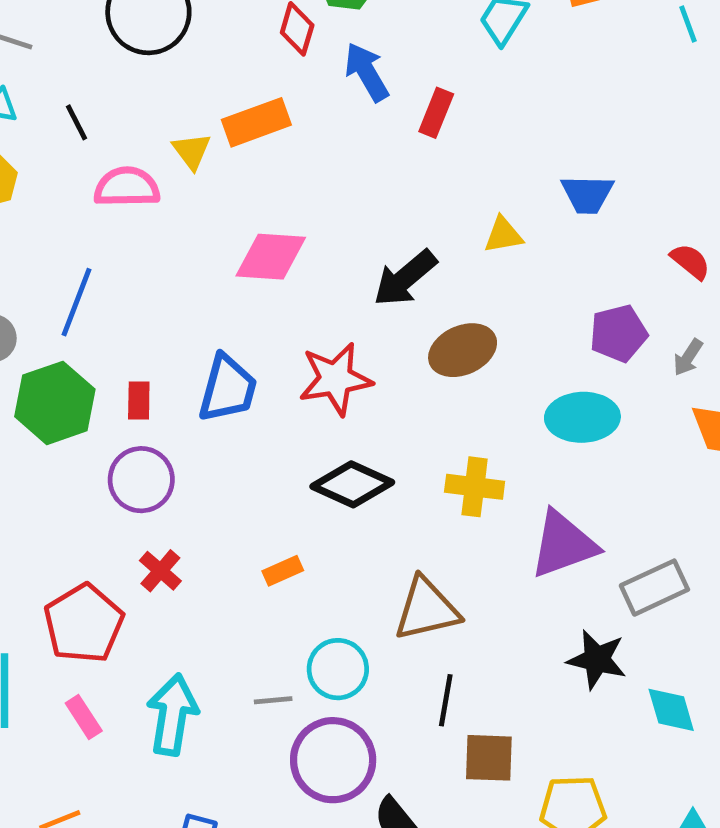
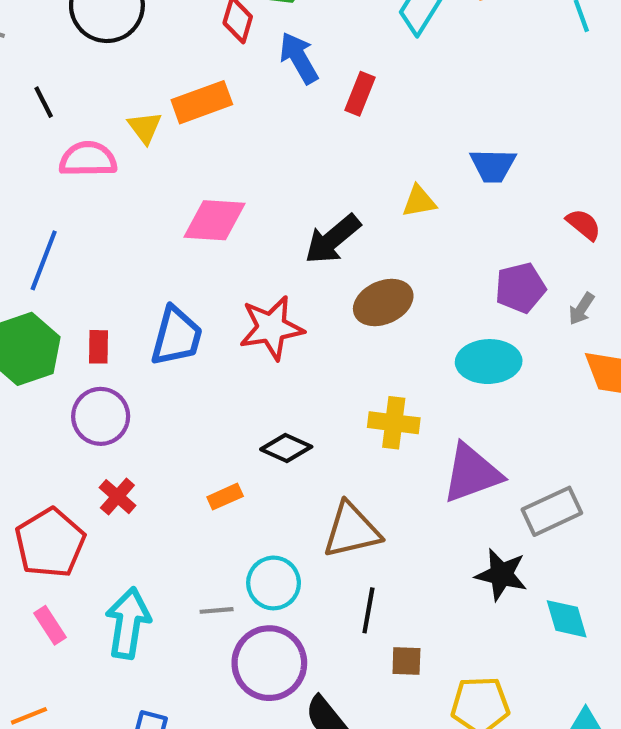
black diamond: (352, 484) -> (286, 448), moved, size x0.7
brown square: (489, 758) -> (406, 661), size x0.7

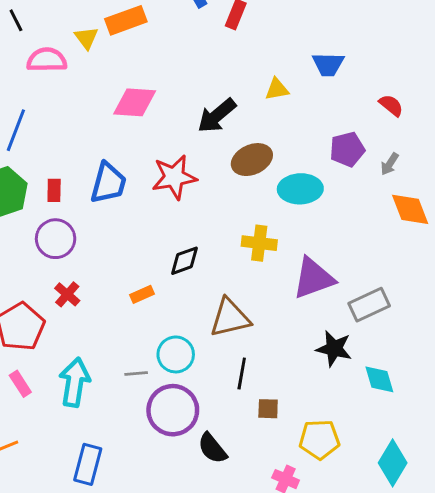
cyan ellipse: (489, 362) -> (300, 189), moved
black diamond: (286, 448) -> (184, 261), turned -44

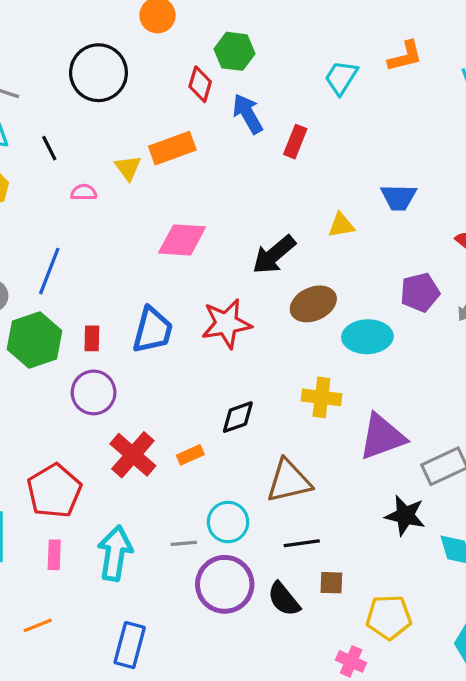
pink semicircle: (47, 60) -> (84, 192), size x0.6
red cross: (67, 294) -> (133, 455), moved, size x1.6
black line: (242, 374) -> (302, 543), turned 72
pink rectangle: (20, 384) -> (54, 555), turned 35
black semicircle: (212, 448) -> (284, 599), moved

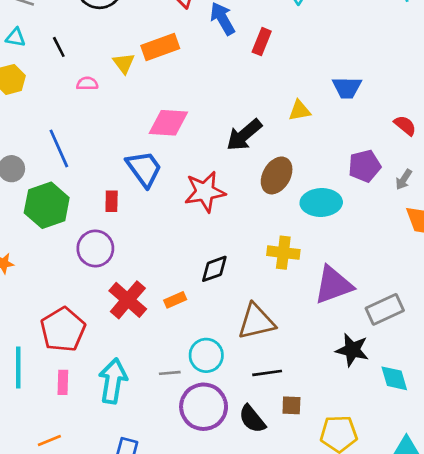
blue line: (49, 271) -> (59, 148), turned -45
brown ellipse: (313, 304) -> (277, 175), turned -36
blue trapezoid: (153, 330) -> (144, 169), moved, turned -51
red rectangle: (92, 338) -> (112, 201), moved

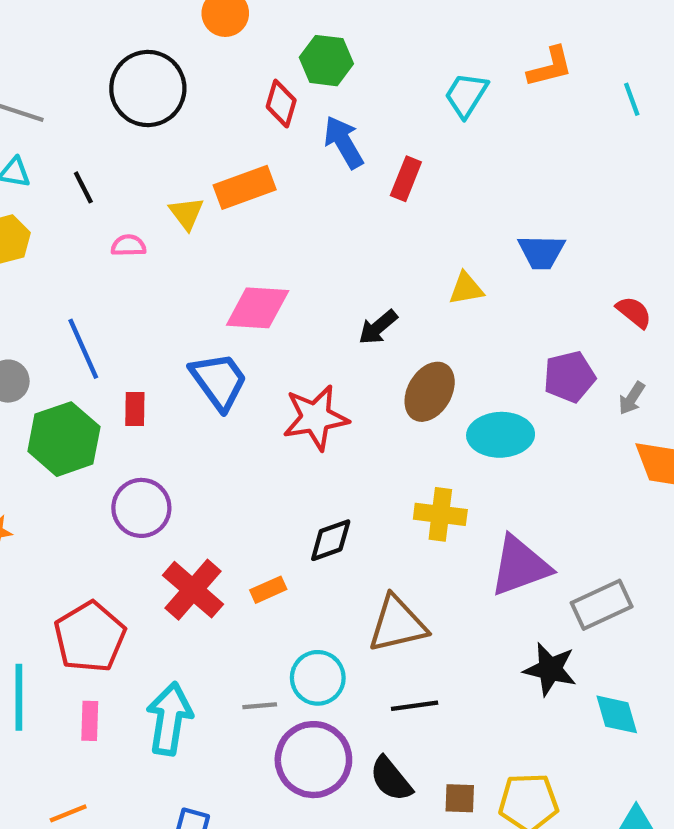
black arrow: (244, 135) -> (378, 327), size x0.7
red rectangle: (112, 201) -> (135, 409), moved
brown square: (291, 405) -> (460, 798), moved

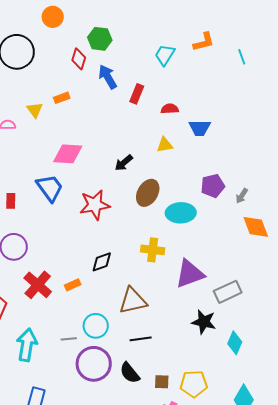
orange rectangle: (245, 187) -> (62, 98), size x0.6
red semicircle: (634, 312) -> (170, 109), moved, turned -42
cyan diamond: (617, 714) -> (235, 343), turned 40

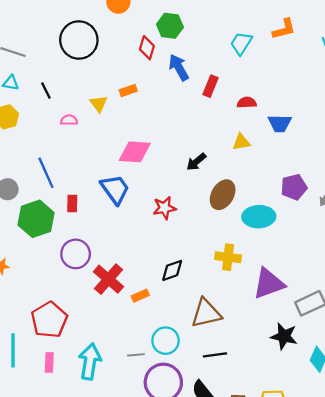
red star: (95, 205) -> (164, 208), size x0.7
red cross: (38, 285) -> (108, 279), moved

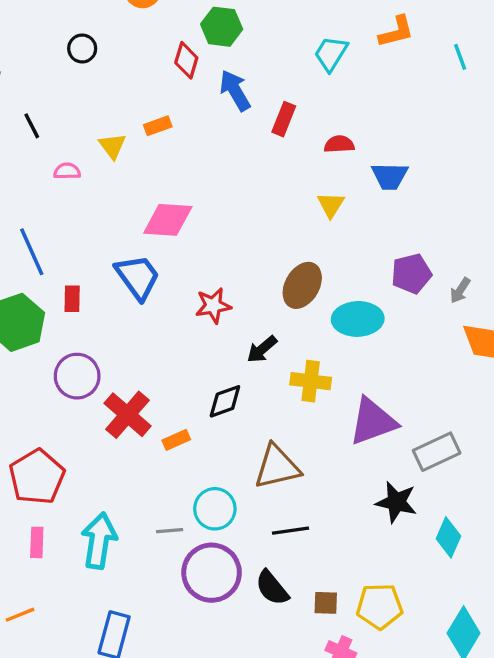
black circle: (79, 40) -> (82, 48), size x0.5
yellow triangle: (241, 142) -> (331, 205), turned -48
black arrow: (196, 162) -> (262, 349), moved

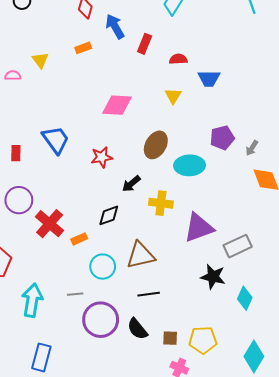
orange rectangle: (158, 126) -> (83, 48), moved
pink diamond: (168, 220) -> (117, 105), moved
cyan circle: (215, 509) -> (103, 267), moved

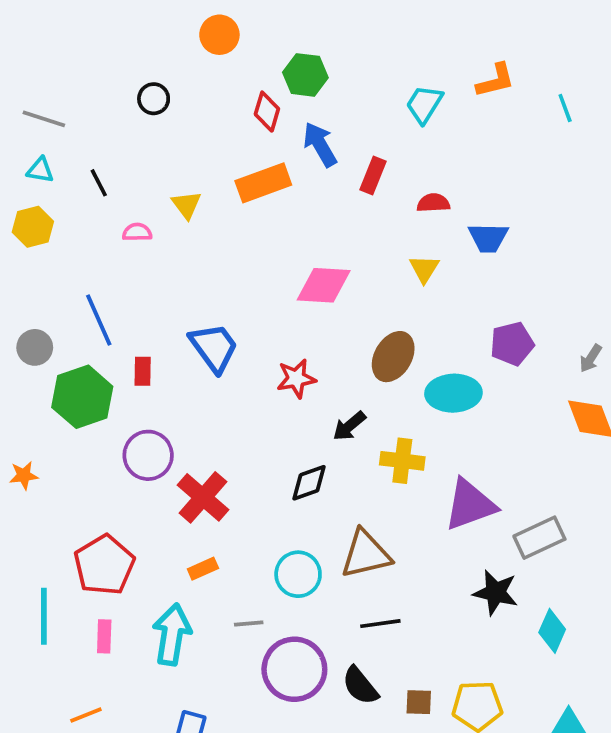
orange rectangle: (83, 48) -> (263, 183), size x1.8
gray arrow: (252, 148) -> (591, 358), moved
orange rectangle: (79, 239) -> (203, 569), moved

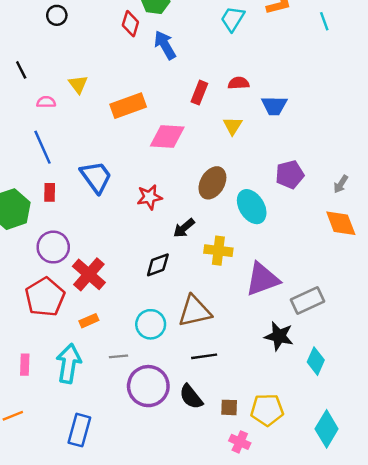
red rectangle: (373, 176) -> (199, 93), moved
orange rectangle: (263, 183) -> (128, 106), moved
blue line: (99, 320) -> (43, 147), moved
cyan ellipse: (453, 393) -> (252, 207), turned 60
red pentagon: (104, 565) -> (45, 297), moved

